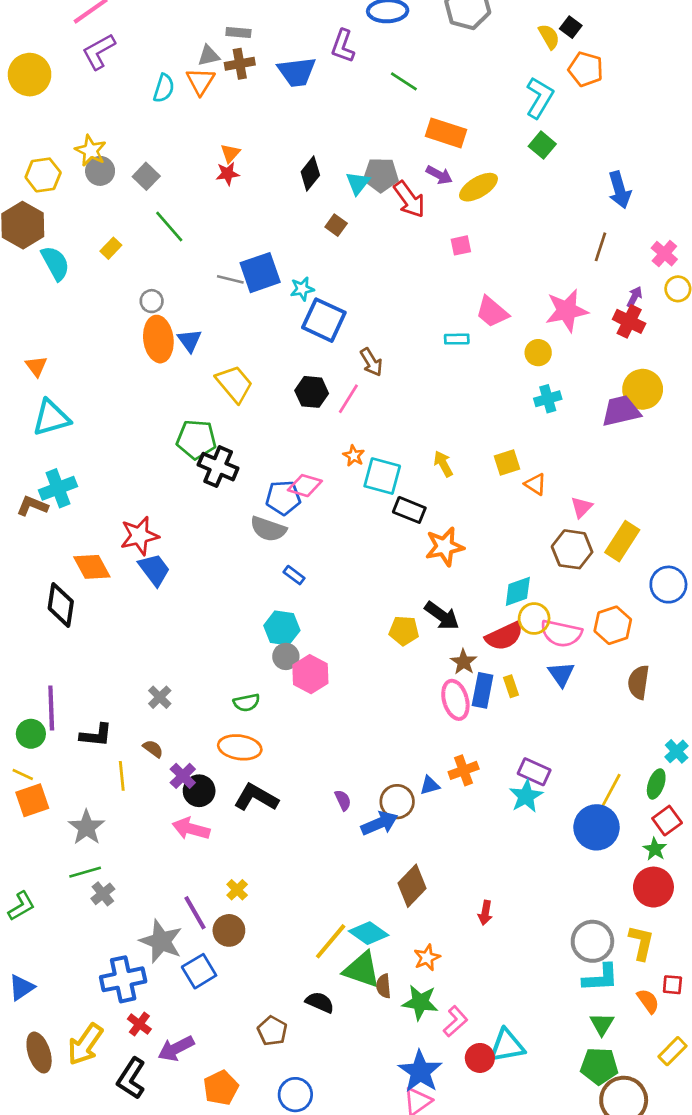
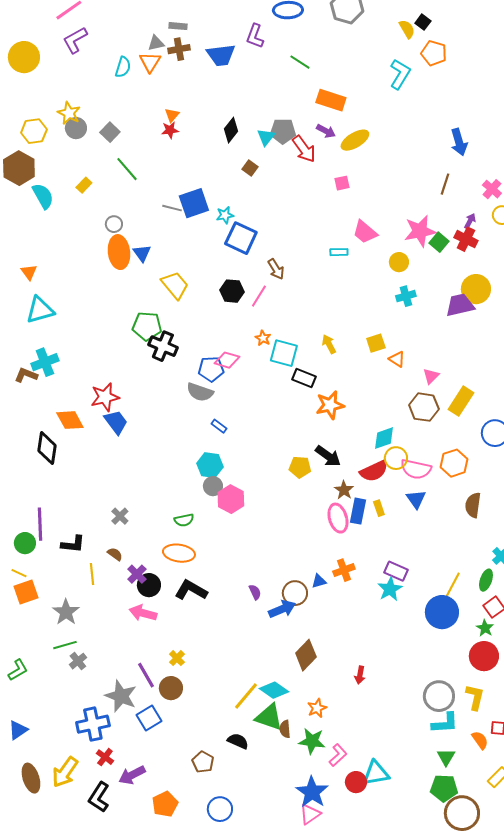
green square: (542, 145) -> (439, 242), moved

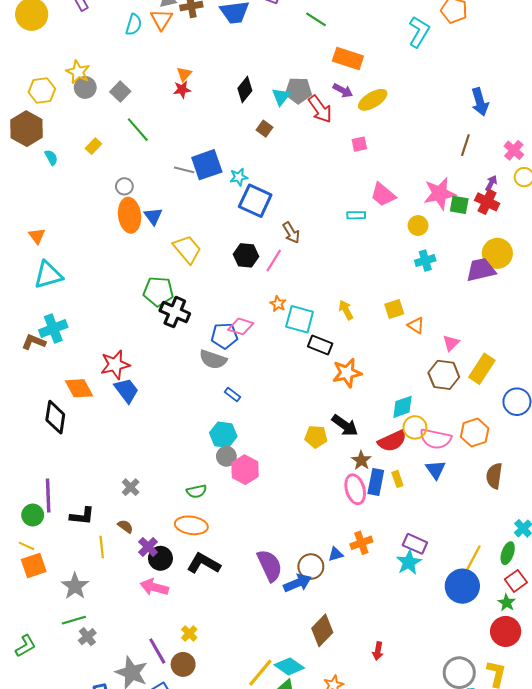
cyan semicircle: (43, 196) -> (51, 158), size x0.6
green square: (439, 242) -> (459, 205), turned -30
purple semicircle: (255, 592) -> (270, 565), size x2.0

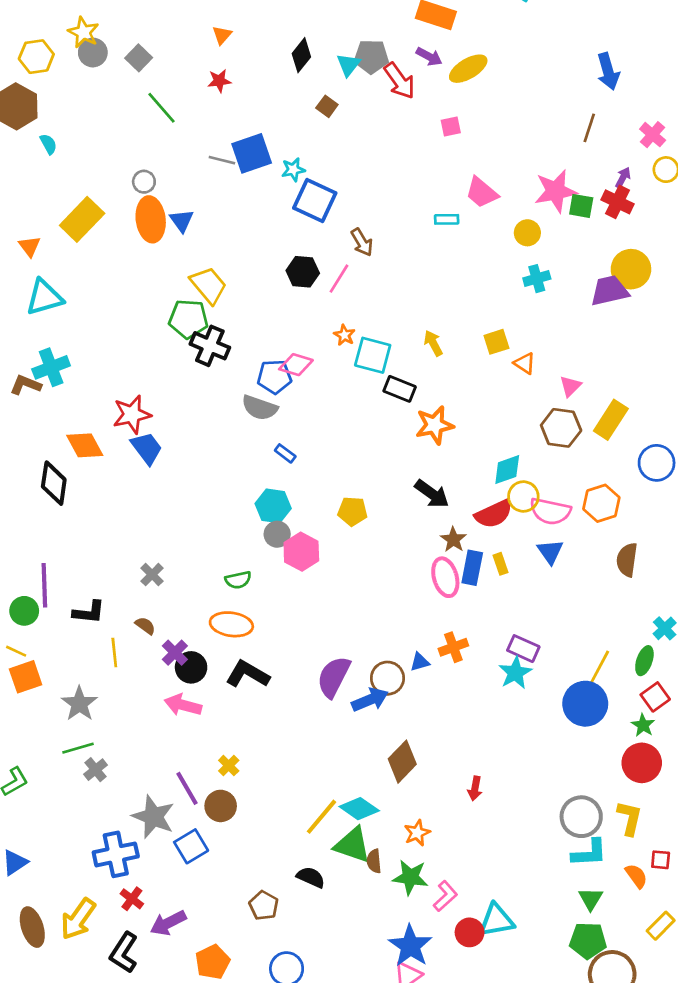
red star: (182, 90) -> (219, 81), moved
yellow rectangle: (93, 146) -> (82, 219), moved, size x2.0
yellow trapezoid: (187, 249) -> (209, 285), moved
yellow pentagon: (316, 437) -> (352, 511), moved
purple semicircle: (270, 565) -> (334, 677), turned -128

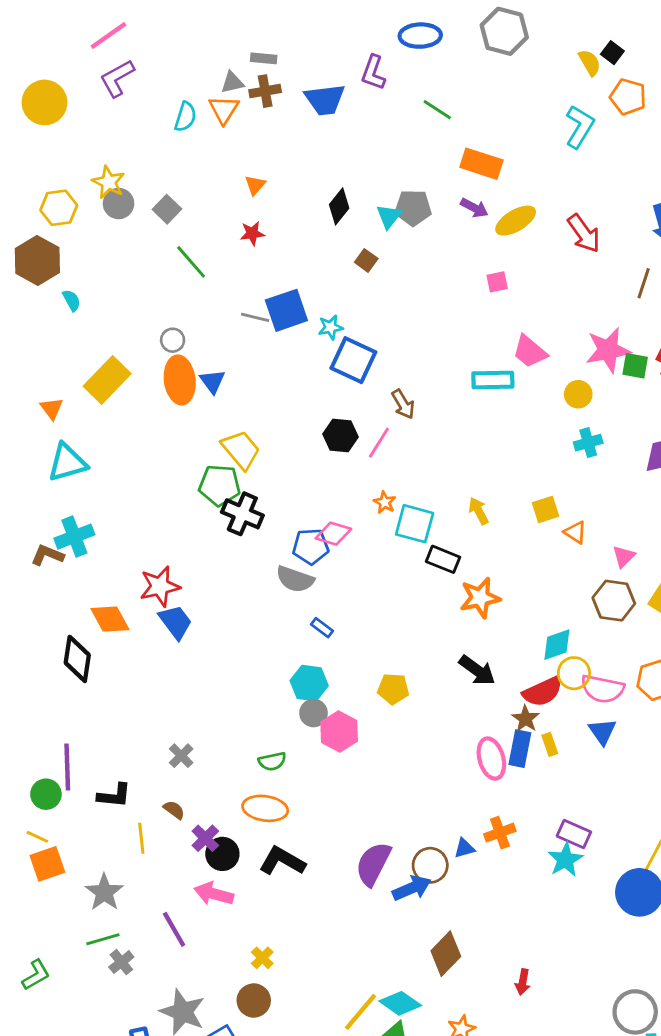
red arrow: (400, 81) -> (584, 233), moved
cyan rectangle: (447, 219) -> (493, 380), size x1.6
brown star: (453, 540) -> (526, 719), moved
purple line: (187, 788) -> (174, 929), moved

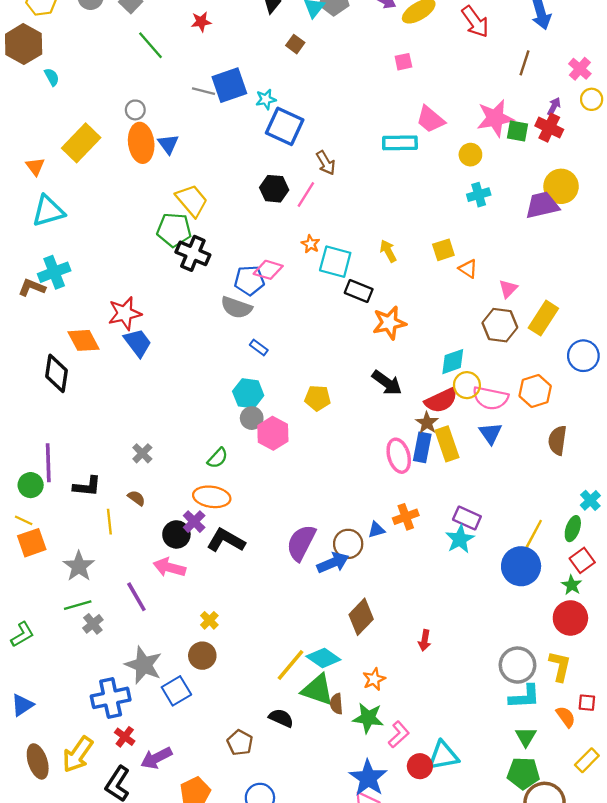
yellow rectangle: (550, 744) -> (447, 444), size x1.8
green semicircle: (272, 761) -> (218, 458), turned -35
purple cross: (205, 838) -> (194, 522), moved

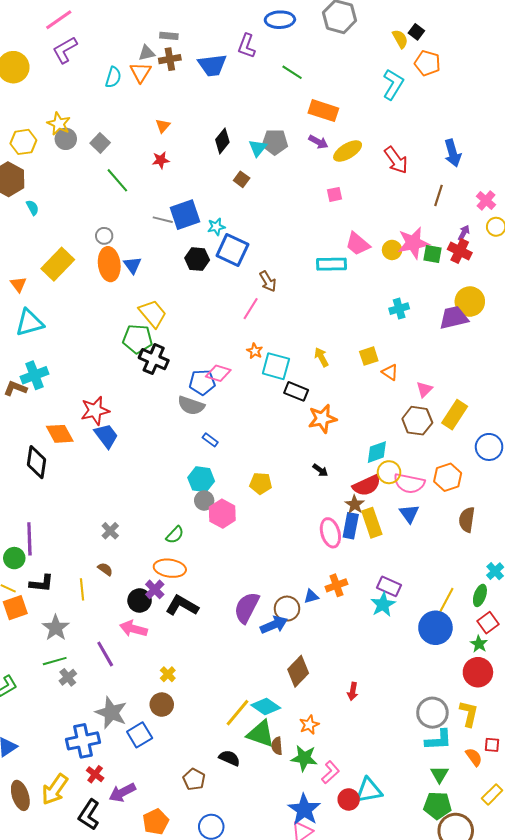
yellow circle: (470, 155) -> (392, 250), moved
black hexagon: (274, 189) -> (197, 259), moved
black arrow: (387, 383) -> (320, 470), size x0.6
black L-shape: (87, 486) -> (42, 583), moved

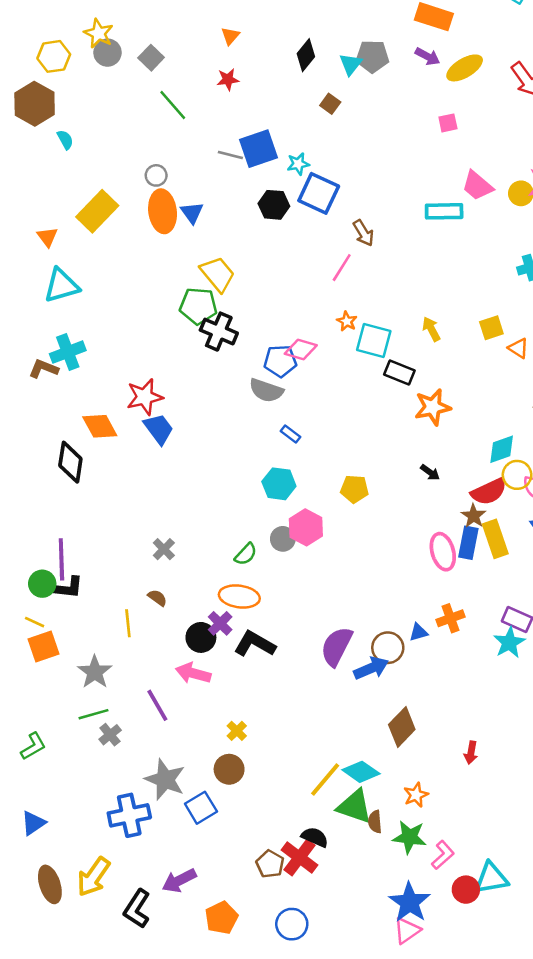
gray circle: (204, 500) -> (283, 539), moved
black L-shape: (42, 583) -> (68, 588), moved
red cross: (95, 774) -> (299, 858), moved, size x1.6

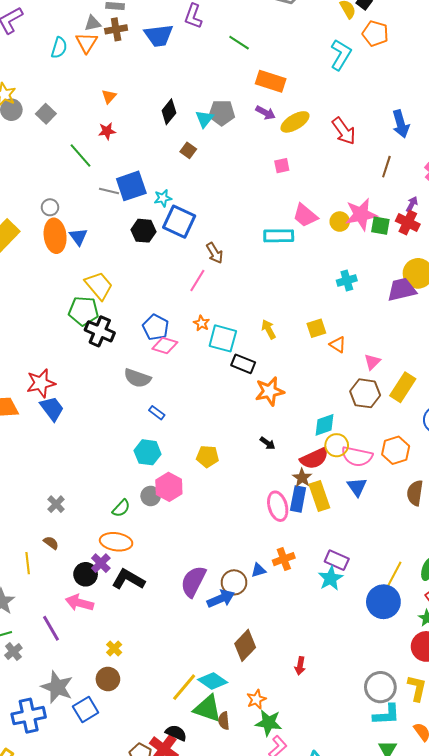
green line: (173, 105) -> (80, 155), moved
blue pentagon: (280, 361) -> (156, 327), moved, turned 30
green star: (410, 837) -> (269, 723), moved

